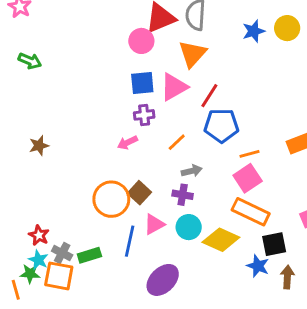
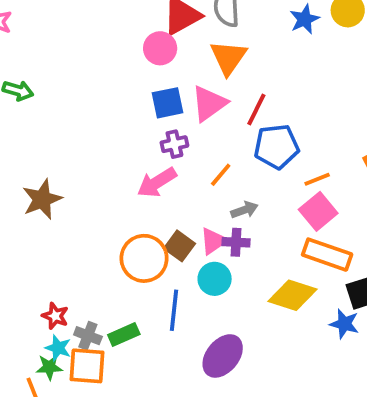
pink arrow: (127, 143) -> (157, 182), size x1.5
brown star: (39, 146) -> (42, 199), size x1.5
pink triangle: (154, 224) -> (213, 241), moved
cyan circle: (189, 227) -> (215, 279), moved

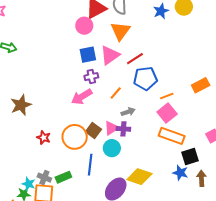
red line: (256, 109) -> (135, 59), turned 30
yellow diamond: (292, 295) -> (139, 177), moved
red star: (55, 316) -> (44, 138), moved

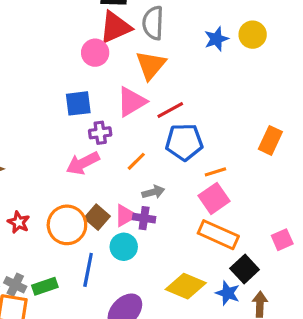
blue square: (88, 55) -> (78, 103), moved
orange rectangle: (201, 85) -> (270, 140), moved, turned -42
black square: (190, 156) -> (245, 269), turned -30
yellow diamond: (139, 177) -> (186, 286), moved

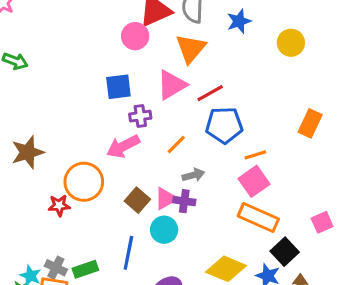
yellow circle: (253, 35) -> (291, 43), moved
blue star: (216, 39) -> (239, 21), moved
red star: (19, 222) -> (59, 205), turned -30
orange circle: (67, 225) -> (84, 182), moved

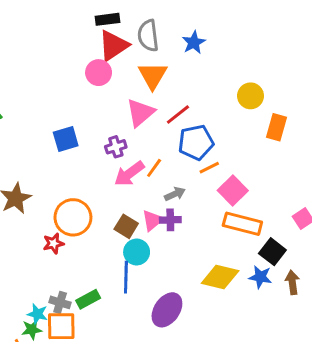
yellow circle: (291, 43) -> (251, 96), moved
blue square: (118, 87) -> (66, 139), moved
pink arrow: (123, 146) -> (129, 174), moved
orange line: (255, 155) -> (209, 168), moved
cyan circle: (164, 230) -> (137, 252), moved

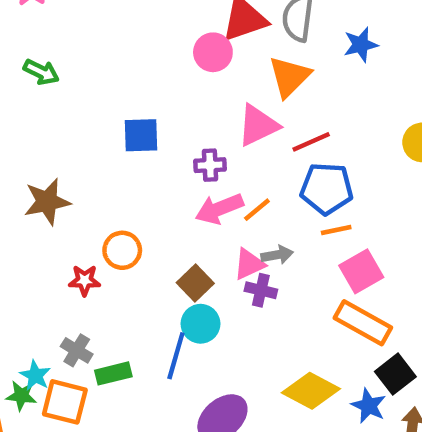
orange circle: (73, 217) -> (122, 250), size x0.7
pink triangle: (152, 220) -> (249, 264), moved
gray cross: (60, 302) -> (77, 350), moved

